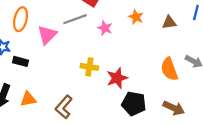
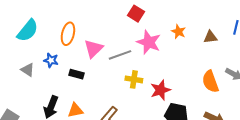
gray line: (75, 19) -> (120, 55), moved
pink star: (105, 28) -> (149, 42), size x1.6
black rectangle: (21, 61) -> (76, 74), moved

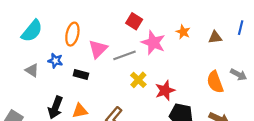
red square: (136, 14) -> (134, 21), moved
yellow cross: (134, 79) -> (138, 80), turned 35

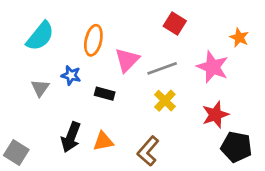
pink star: (153, 43) -> (213, 67), moved
gray triangle: (32, 70) -> (40, 88), turned 32
yellow cross: (138, 80) -> (165, 101), moved

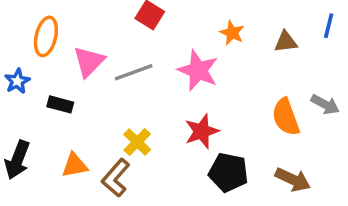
blue star: (71, 75) -> (17, 81), turned 30
yellow cross: (165, 101) -> (137, 142), moved
orange triangle: (103, 141) -> (75, 165), moved

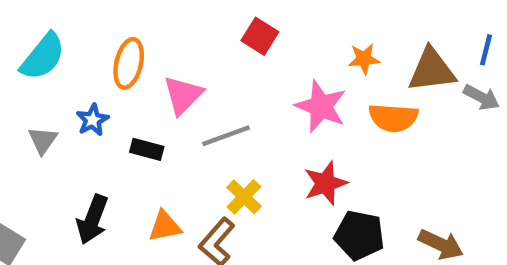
orange star: (232, 33) -> (364, 59), turned -30
brown triangle: (286, 42) -> (432, 70), size x1.6
gray line: (134, 72) -> (226, 136), moved
gray arrow: (325, 104) -> (481, 97), moved
orange semicircle: (286, 117) -> (393, 118), moved, turned -66

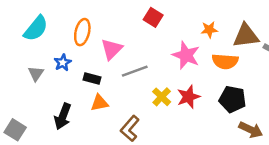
yellow cross: (244, 197) -> (162, 97), moved
orange triangle: (165, 226) -> (99, 103), moved
black pentagon: (359, 235) -> (232, 99), moved

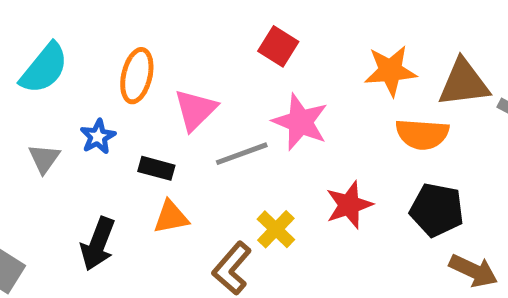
orange star: (209, 30) -> (390, 71), size x1.5
pink star: (186, 55) -> (300, 122), moved
yellow cross: (162, 97) -> (276, 229), moved

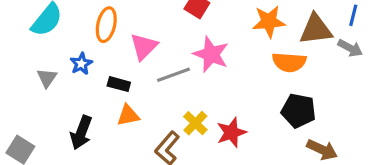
red star: (349, 205) -> (231, 133), moved

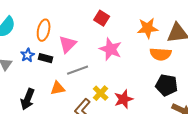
gray line: (173, 75) -> (78, 70), moved
black rectangle: (119, 84) -> (46, 58), moved

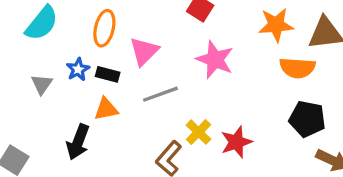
orange triangle: (58, 88) -> (106, 109), moved

